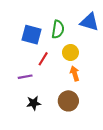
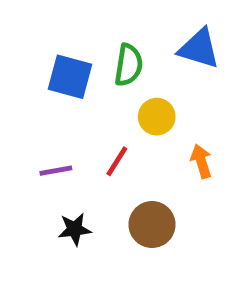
red line: (43, 59) -> (117, 161), moved
orange arrow: (75, 74) -> (201, 161), moved

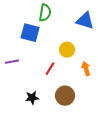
green semicircle: (129, 65) -> (45, 13), moved
purple line: (56, 171) -> (12, 62), moved

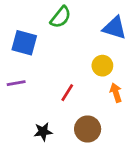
green semicircle: (45, 13) -> (61, 17), turned 30
blue square: (30, 33) -> (24, 43), moved
yellow circle: (67, 50) -> (102, 66), moved

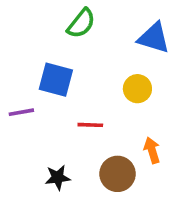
blue square: (24, 43) -> (56, 80), moved
red line: (67, 93) -> (90, 125), turned 60
orange arrow: (116, 93) -> (152, 150), moved

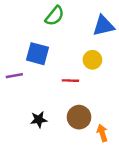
blue triangle: (154, 38) -> (103, 26), turned -30
red line: (90, 125) -> (70, 81), moved
orange arrow: (152, 150) -> (102, 133), moved

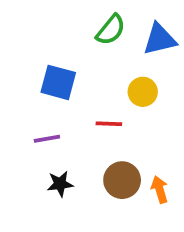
green semicircle: (55, 16) -> (111, 30), moved
purple line: (14, 76) -> (47, 139), moved
orange arrow: (102, 133) -> (160, 189), moved

